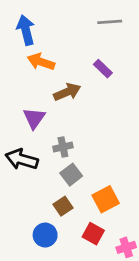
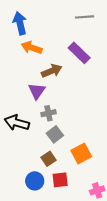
purple rectangle: (103, 69) -> (79, 53), size x1.5
purple triangle: (34, 118) -> (37, 91), moved
red square: (93, 234) -> (60, 180), moved, turned -35

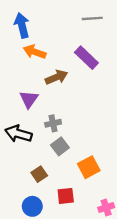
purple triangle: (37, 91) -> (29, 99), moved
brown square: (48, 159) -> (39, 174), moved
blue circle: (35, 181) -> (32, 206), moved

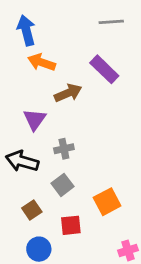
gray square: (60, 146) -> (63, 185), moved
brown square: (39, 174) -> (32, 210), moved
red square: (66, 196) -> (71, 225), moved

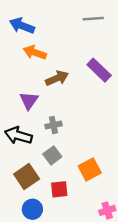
blue arrow: (26, 30) -> (22, 26), turned -55
purple rectangle: (104, 69) -> (99, 70), moved
brown square: (32, 210) -> (27, 176), size x1.5

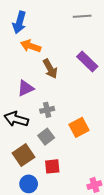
blue arrow: (22, 26) -> (19, 22), turned -95
brown arrow: (57, 78) -> (50, 69), turned 84
purple triangle: (29, 100) -> (26, 88), turned 30
orange square: (90, 169) -> (79, 127), moved

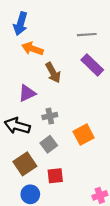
gray line: (82, 16) -> (87, 35), moved

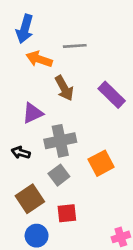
gray line: (87, 35) -> (75, 46), moved
purple rectangle: (92, 65) -> (112, 95), moved
gray cross: (50, 116) -> (60, 141), size x1.6
black arrow: (17, 126) -> (21, 153), size x0.6

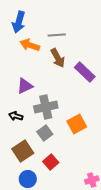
brown arrow: (64, 88) -> (58, 58), moved
red square: (67, 213) -> (51, 162), turned -35

